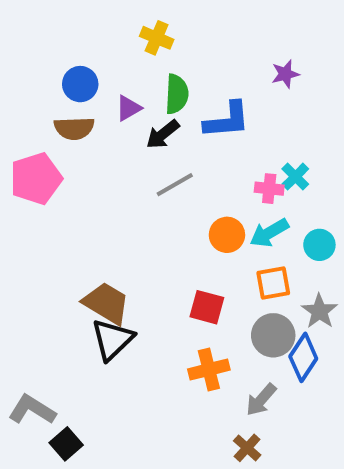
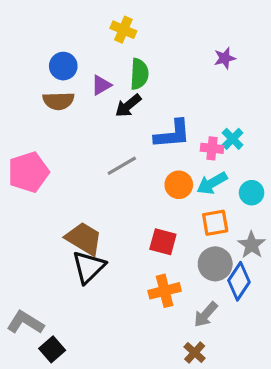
blue L-shape: (227, 120) -> (172, 134), moved
pink pentagon: (36, 179) -> (28, 172), moved
gray line: (175, 185) -> (122, 166), moved

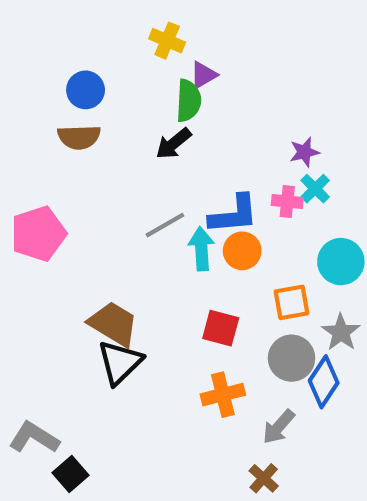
purple star: (225, 58) -> (304, 152), moved
purple triangle: (101, 85) -> (204, 75), moved
blue L-shape: (172, 134) -> (234, 214), moved
cyan arrow: (212, 183) -> (201, 249), moved, turned 116
cyan circle: (252, 193) -> (341, 262), size x1.4

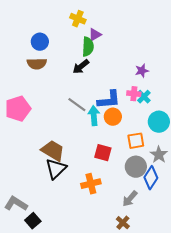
cyan cross: (315, 189) -> (144, 97), moved
gray line: (165, 225) -> (77, 105), turned 66
orange cross: (223, 395) -> (91, 184), moved

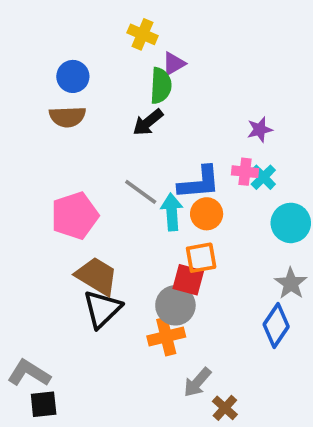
pink pentagon: (18, 109) -> (75, 216), moved
orange square: (136, 141) -> (201, 258), moved
gray circle: (136, 167) -> (175, 305), moved
gray arrow: (130, 199) -> (197, 382), moved
black square: (33, 221) -> (44, 404), moved, turned 35

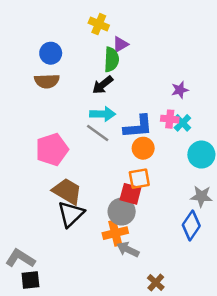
cyan arrow: (172, 212) -> (103, 114), moved, turned 95
gray star: (291, 283) -> (201, 196), turned -30
gray arrow: (197, 382) -> (128, 250), moved, turned 75

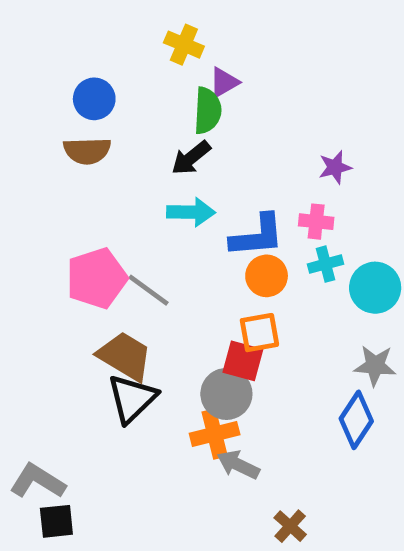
cyan cross: (182, 123) -> (326, 264), moved, turned 30
gray line: (98, 133) -> (149, 290), moved

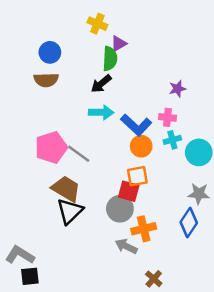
blue L-shape: (257, 236) -> (136, 125), turned 48
orange cross: (215, 434) -> (144, 229), moved

